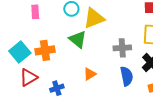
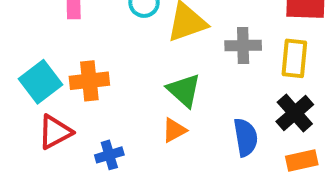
green triangle: (78, 39) -> (184, 90), moved
gray cross: (122, 48) -> (243, 45), moved

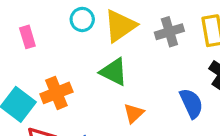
green triangle: (184, 90) -> (114, 72), moved

